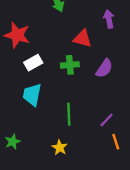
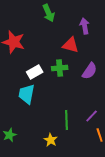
purple arrow: (109, 19) -> (85, 26), moved
white rectangle: (33, 63) -> (35, 72), moved
green line: (69, 114) -> (67, 120), moved

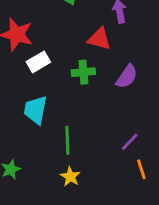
white rectangle: (35, 72) -> (38, 62), moved
green line: (67, 120) -> (67, 140), moved

